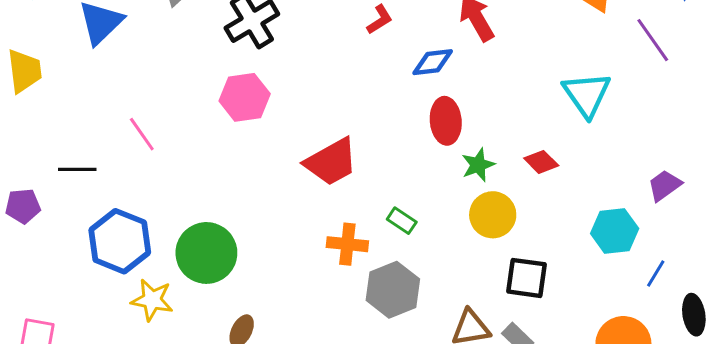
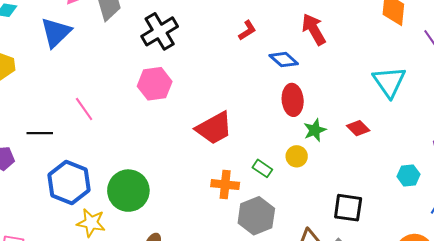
blue diamond: (433, 62) -> (284, 60), turned 48
yellow circle: (493, 215) -> (297, 156), moved, size x0.7
cyan hexagon: (615, 231) -> (408, 175), size x0.7

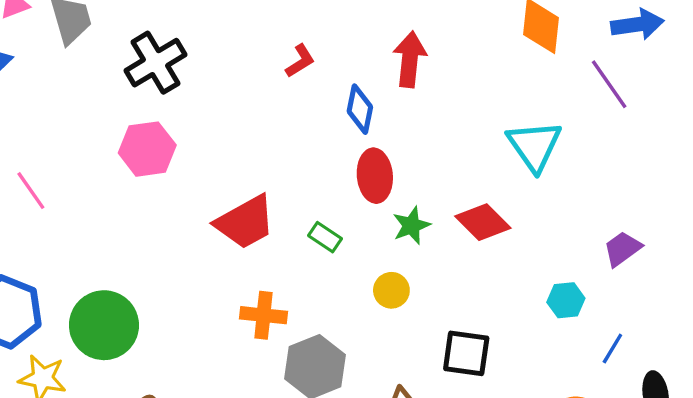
red arrow: (314, 29) -> (410, 59), turned 36
blue diamond: (284, 60) -> (360, 109), turned 60
red diamond: (358, 128) -> (483, 222), size x1.4
yellow circle: (297, 156) -> (391, 290), moved
green rectangle: (262, 168) -> (325, 237), moved

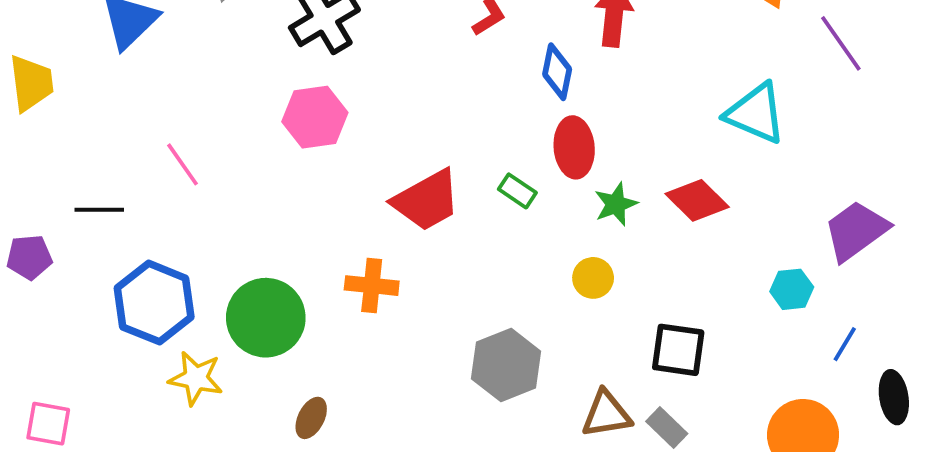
cyan triangle: (534, 146) -> (756, 113), turned -32
green rectangle: (325, 237) -> (517, 191), moved
purple trapezoid: (622, 249) -> (856, 231), size x1.5
orange cross: (264, 315) -> (372, 286), moved

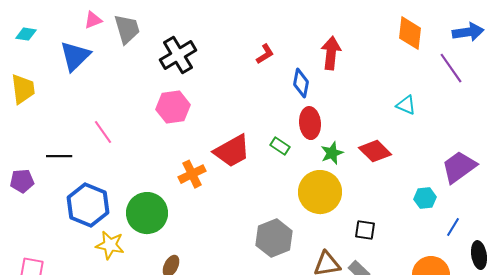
cyan triangle: (756, 113) -> (406, 105), size x0.6
yellow circle: (593, 278) -> (320, 192), size x2.0
orange cross: (372, 286) -> (192, 174), moved, turned -32
black square: (678, 350) -> (365, 230), size x0.7

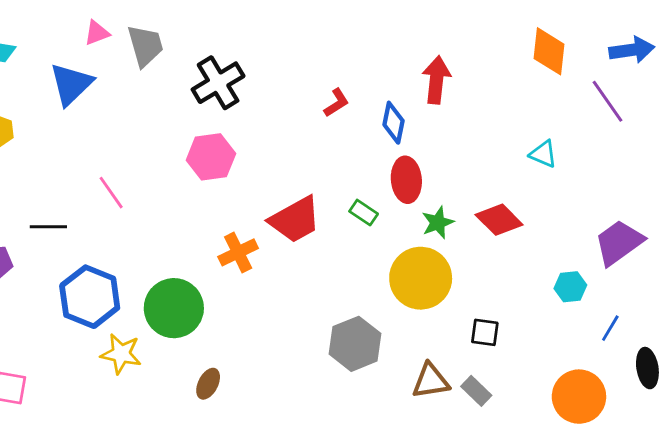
red L-shape: (265, 54) -> (336, 103), moved

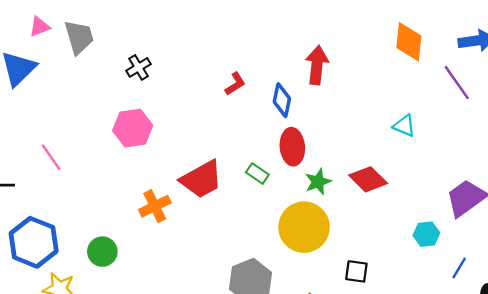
black cross: (218, 83) -> (138, 67), size x0.6
green circle: (174, 308) -> (102, 252), size x0.6

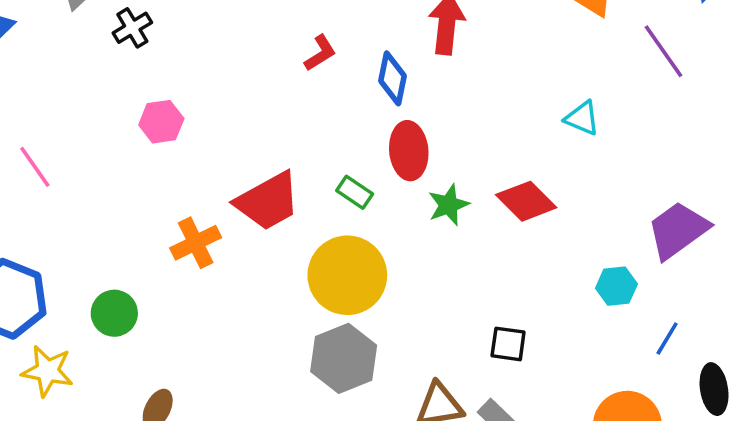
black cross: (138, 67) -> (132, 28), moved
pink hexagon: (133, 128) -> (161, 122), size x0.7
yellow circle: (304, 227) -> (347, 275), moved

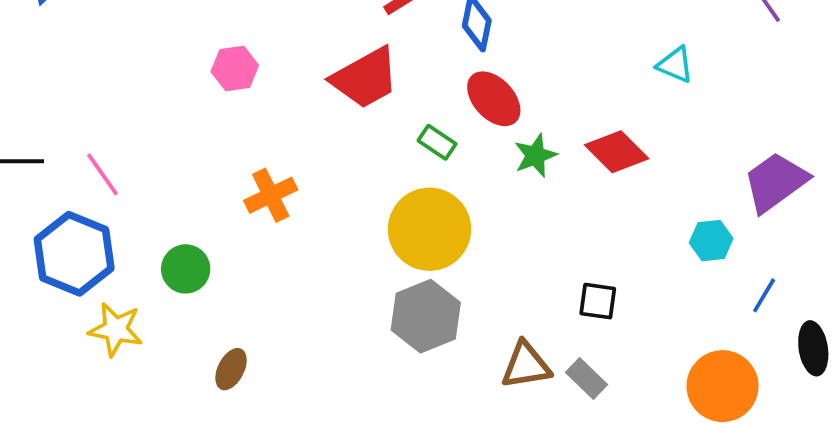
red ellipse: (409, 151) -> (494, 99), turned -38
pink line: (35, 167) -> (102, 174), moved
red trapezoid: (268, 201) -> (365, 78), moved

